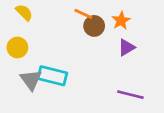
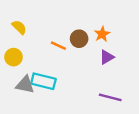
orange line: (83, 14) -> (58, 46), moved
gray triangle: (31, 80) -> (25, 85), turned -42

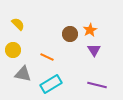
orange line: (58, 46) -> (47, 57), moved
purple triangle: (107, 57) -> (94, 50), turned -32
cyan rectangle: (43, 81) -> (51, 84), moved, turned -45

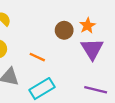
purple triangle: (94, 50) -> (92, 49), size x1.5

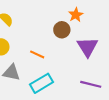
orange star: (87, 26) -> (76, 15), moved

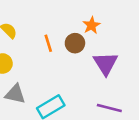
orange line: (37, 54) -> (48, 43), moved, turned 48

